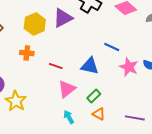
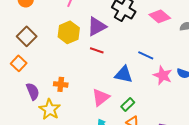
orange cross: (27, 53) -> (61, 84), moved
red line: (56, 66) -> (97, 50), moved

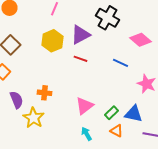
pink diamond: (160, 16) -> (140, 40), moved
blue line: (146, 55) -> (120, 63), moved
blue triangle: (124, 74) -> (134, 114), moved

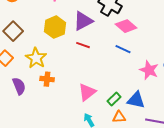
pink diamond: (140, 40) -> (126, 26), moved
yellow star: (34, 118) -> (36, 58), moved
orange triangle: (116, 131) -> (119, 117), turned -32

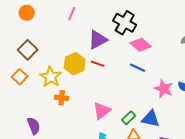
yellow hexagon: (55, 27) -> (75, 64), moved
purple semicircle: (19, 86) -> (34, 126), moved

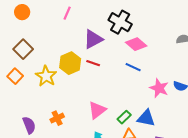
orange cross: (62, 98) -> (57, 118), moved, turned -32

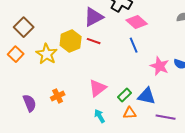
blue line: (133, 67) -> (134, 45), turned 42

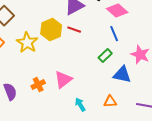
pink triangle: (98, 88) -> (63, 80), moved
green rectangle: (125, 95) -> (105, 56), moved
blue triangle: (147, 96) -> (122, 75), moved

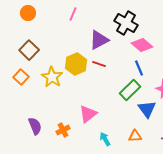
green rectangle: (105, 56) -> (130, 90), size x1.5
blue triangle: (122, 75) -> (147, 109), turned 42
orange cross: (38, 85) -> (63, 130), moved

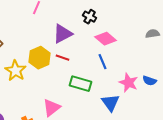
black cross: (126, 23) -> (90, 17), size x0.6
green rectangle: (130, 90) -> (81, 84), moved, turned 60

